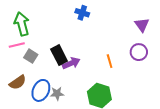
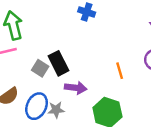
gray square: (31, 56) -> (40, 68), moved
purple arrow: (71, 63) -> (76, 88), moved, turned 30

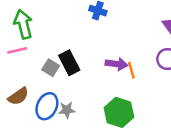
purple arrow: (76, 88) -> (116, 64), moved

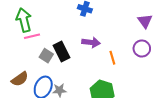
pink line: (17, 50) -> (32, 36), moved
purple arrow: (116, 64) -> (91, 42), moved

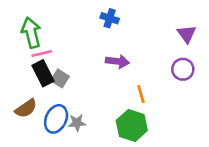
black rectangle: (61, 52) -> (43, 73), moved
orange line: (112, 58) -> (141, 94), moved

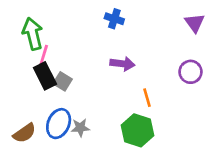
purple triangle: (187, 34) -> (195, 23), moved
pink line: (42, 54) -> (44, 56), turned -60
brown semicircle: (26, 108) -> (25, 133), moved

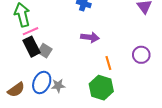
pink line: (44, 56) -> (30, 31), turned 49
purple circle: (191, 72) -> (141, 55), moved

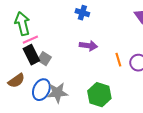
orange line: (108, 63) -> (118, 60), moved
gray star: (58, 86) -> (57, 93), size x1.5
brown semicircle: (16, 90) -> (16, 81), moved

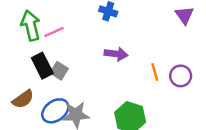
pink line: (30, 40) -> (54, 32), moved
blue ellipse: (41, 90) -> (55, 111), turned 30

